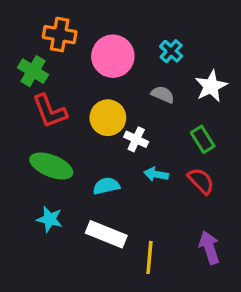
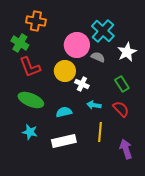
cyan cross: (171, 51) -> (103, 31), size x1.6
pink circle: (113, 56) -> (77, 45), moved
white rectangle: (106, 234) -> (64, 141), turned -35
yellow line: (149, 257) -> (100, 132), moved

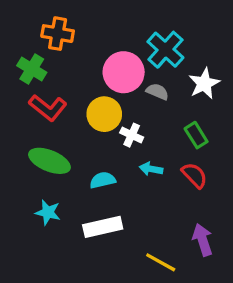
red L-shape: (30, 67) -> (48, 108), turned -30
yellow line: (100, 132) -> (161, 262), moved, turned -66

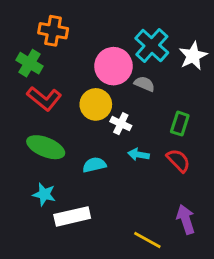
white star: (204, 83) -> (193, 56), moved
green rectangle: (196, 135) -> (180, 124), turned 50
white rectangle: (103, 227) -> (72, 216), moved

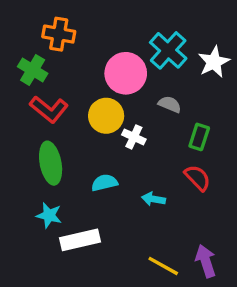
gray semicircle: (144, 84) -> (170, 104), moved
green ellipse: (46, 147) -> (51, 163), turned 57
cyan arrow: (139, 155) -> (153, 199), moved
purple arrow: (186, 219) -> (206, 261), moved

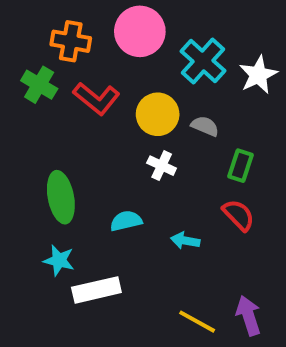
pink circle: (126, 73) -> (140, 31), moved
red L-shape: (49, 109) -> (96, 98), moved
yellow circle: (106, 116) -> (158, 114), moved

